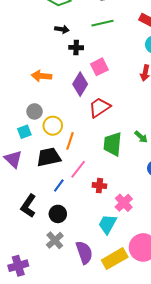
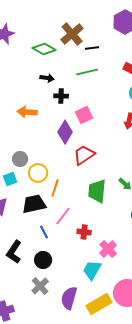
orange arrow: (42, 76) -> (27, 112), moved
blue line: (59, 186) -> (44, 232), turned -64
purple semicircle: (84, 253) -> (69, 298), turned -145

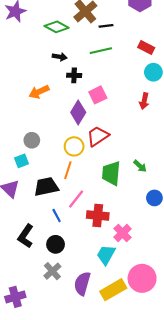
orange arrow: (27, 112) -> (39, 92), turned -30
yellow circle: (38, 173) -> (74, 146), moved
red cross: (84, 232) -> (98, 215), size x1.5

